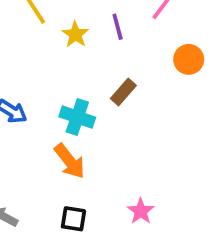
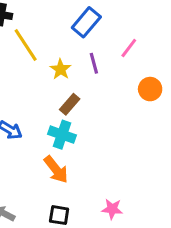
brown rectangle: (123, 92) -> (70, 104), moved
pink star: (141, 211) -> (112, 209), turned -30

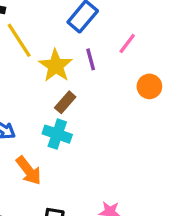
yellow star: (61, 69) -> (56, 66), size x1.5
orange arrow: (56, 170) -> (29, 171), moved

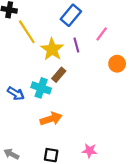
cyan cross: (57, 134) -> (41, 88), moved
orange arrow: (29, 171) -> (51, 119), moved, turned -70

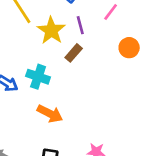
brown rectangle: (59, 75) -> (74, 53), moved
orange arrow: (51, 119) -> (50, 114), turned 45

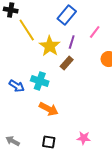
purple line: (80, 25) -> (72, 42), turned 32

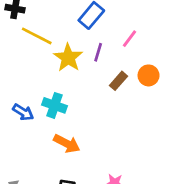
yellow line: (27, 30) -> (37, 36), turned -30
brown rectangle: (67, 63) -> (119, 81), moved

